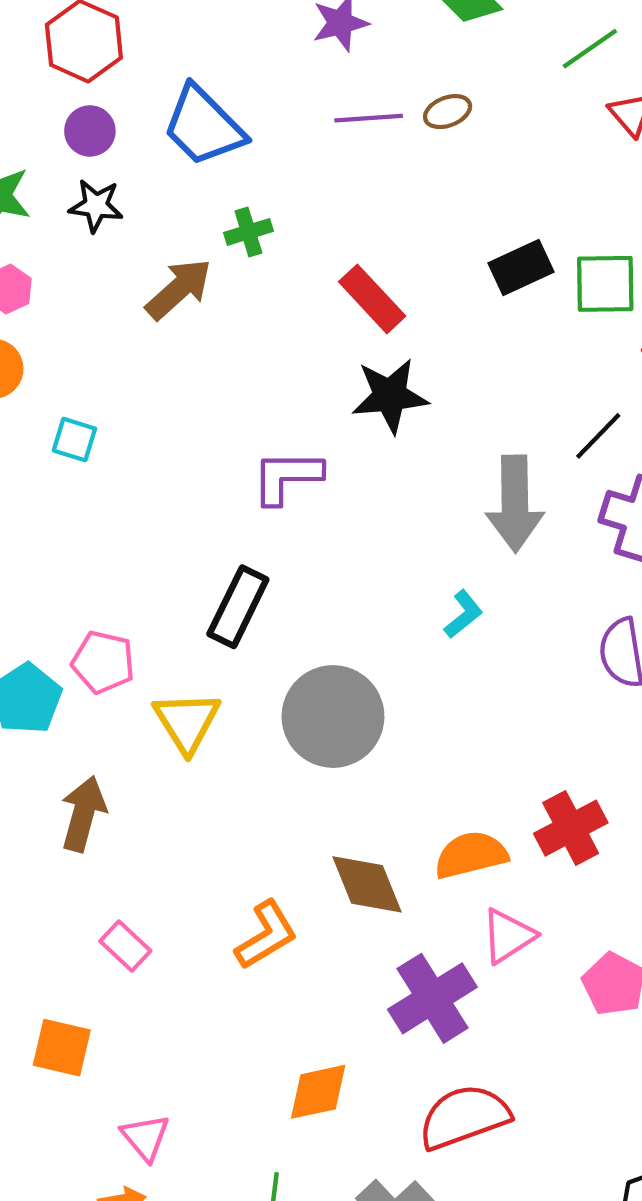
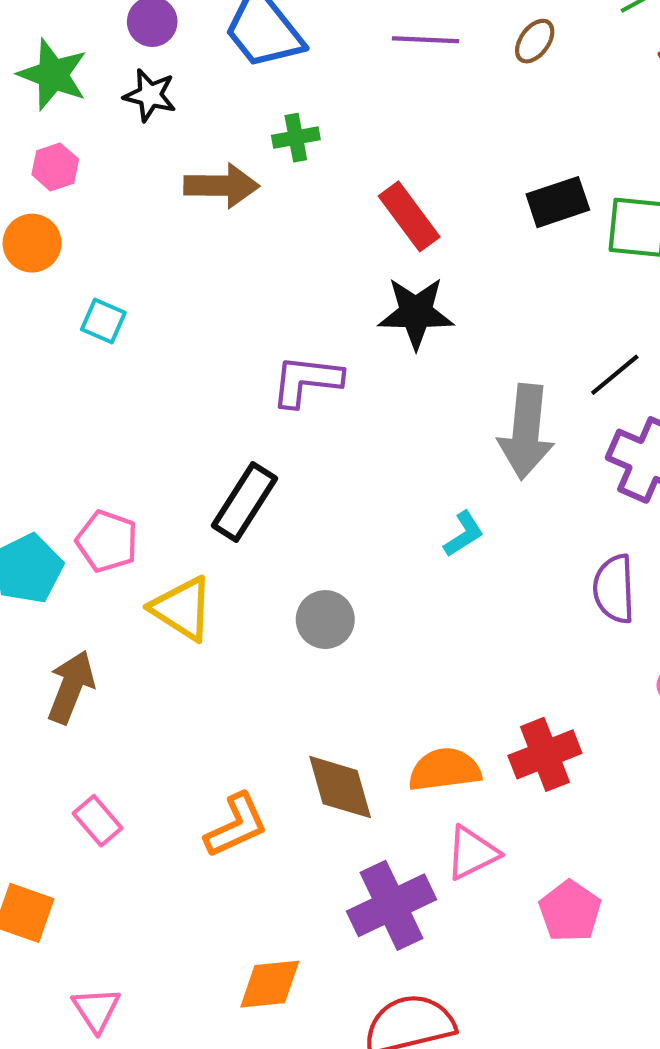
brown ellipse: (448, 112) -> (535, 41), moved, turned -39
brown arrow: (179, 289) -> (222, 186), turned 36
gray circle: (333, 716) -> (325, 620), size x0.6
yellow triangle: (187, 722) -> (182, 609), turned -32

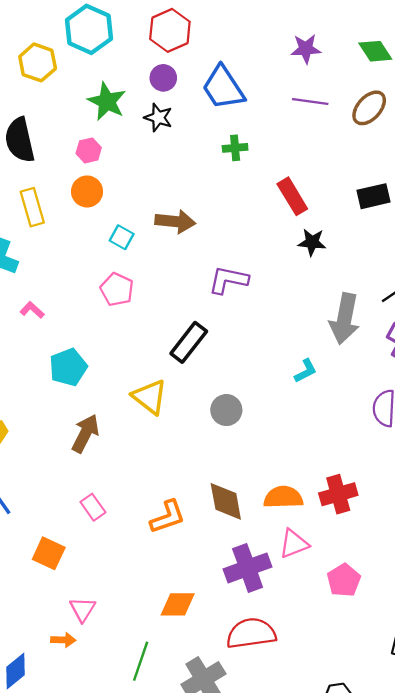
brown ellipse: (535, 41) -> (369, 108), size x1.5
pink hexagon: (55, 167) -> (89, 150), moved
brown arrow: (222, 186) -> (175, 221), moved
black star: (416, 313) -> (312, 242), moved, size x0.7
pink pentagon: (107, 541) -> (117, 289), moved

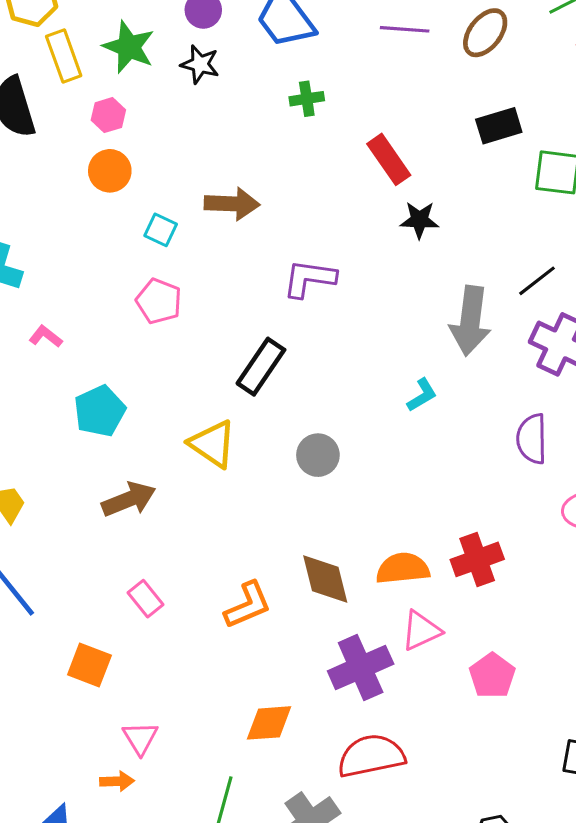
black rectangle: (373, 196) -> (499, 126), moved
yellow rectangle: (32, 207) -> (64, 56), moved
brown arrow: (85, 434) -> (129, 499), turned 45

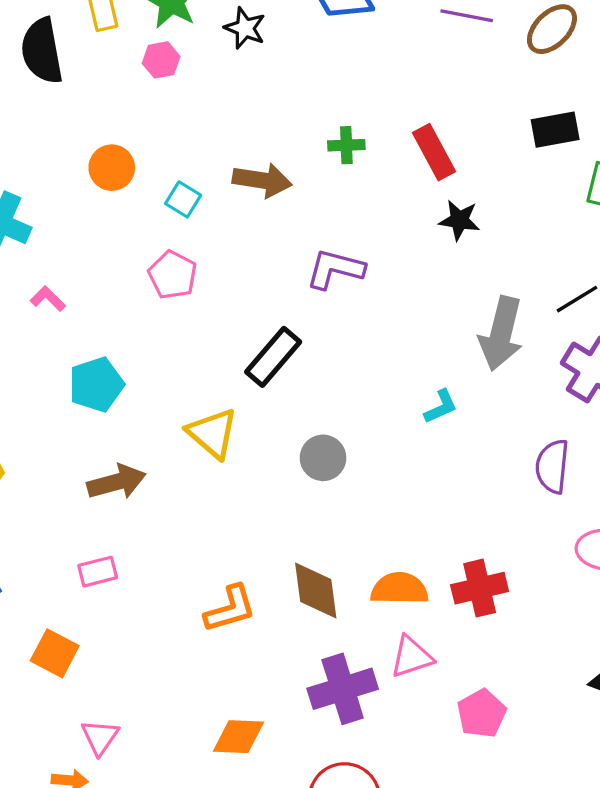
green cross: (307, 99) -> (346, 145), moved
pink hexagon: (108, 115) -> (161, 60), moved
orange circle: (110, 171) -> (112, 168), moved
pink rectangle: (145, 599) -> (98, 572), moved, turned -72

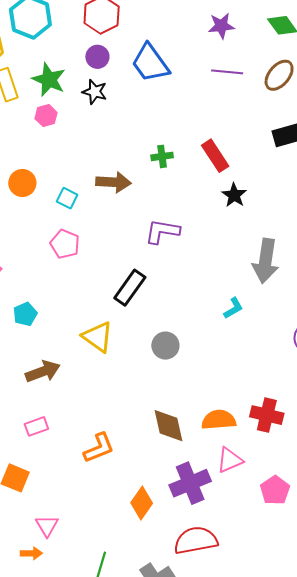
black star: (459, 220) -> (234, 195), turned 30
cyan pentagon: (96, 384) -> (25, 314), size x0.7
red cross: (480, 588) -> (267, 415), turned 32
orange L-shape: (230, 609) -> (99, 448), moved
orange diamond: (238, 737) -> (142, 503), moved, turned -52

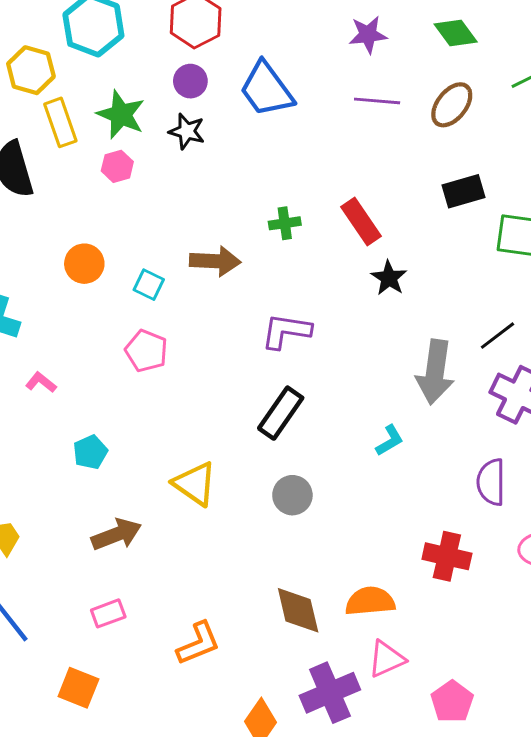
black rectangle: (130, 288) -> (281, 413), moved
red cross: (267, 415) -> (447, 556), moved

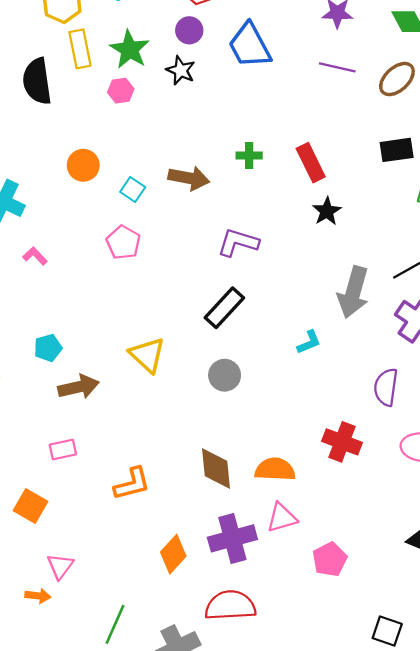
cyan pentagon: (90, 452) -> (48, 348), moved

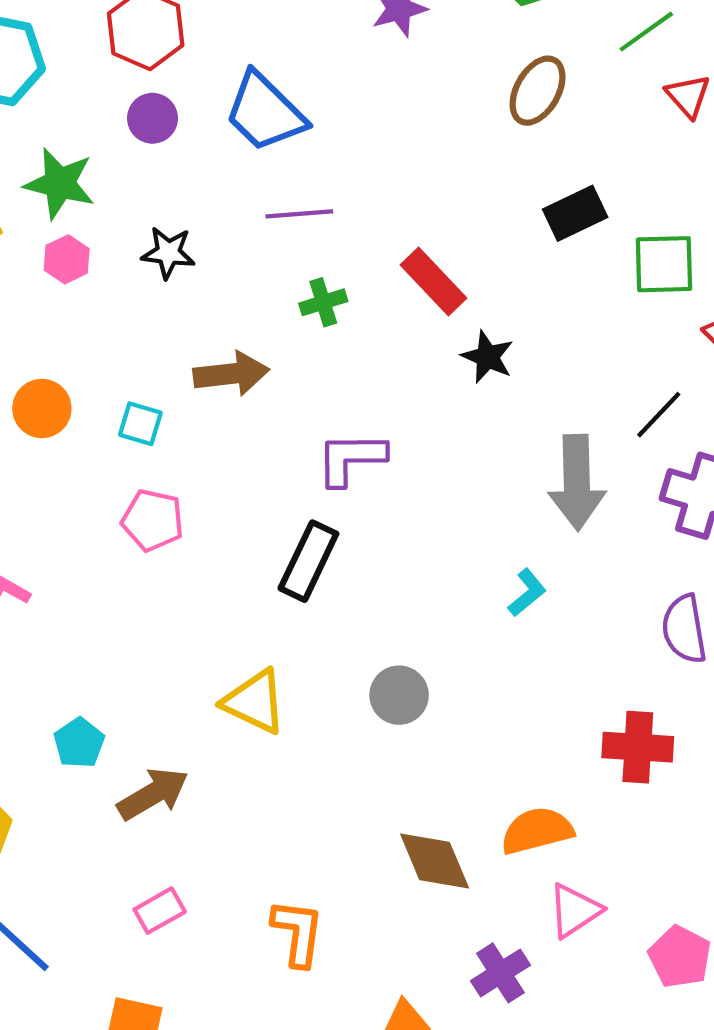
purple line: (337, 67) -> (299, 214), moved
black star: (181, 70) -> (168, 253), moved
black rectangle: (224, 308) -> (308, 561), moved
orange L-shape: (132, 484) -> (298, 933), turned -51
purple cross: (232, 538) -> (500, 973), size x0.7

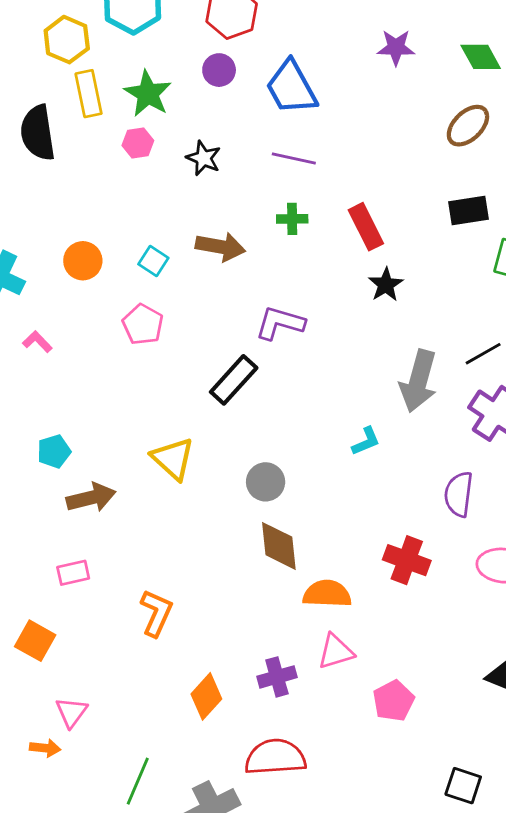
orange circle: (42, 408) -> (83, 261), moved
brown diamond: (435, 861) -> (279, 546), moved

